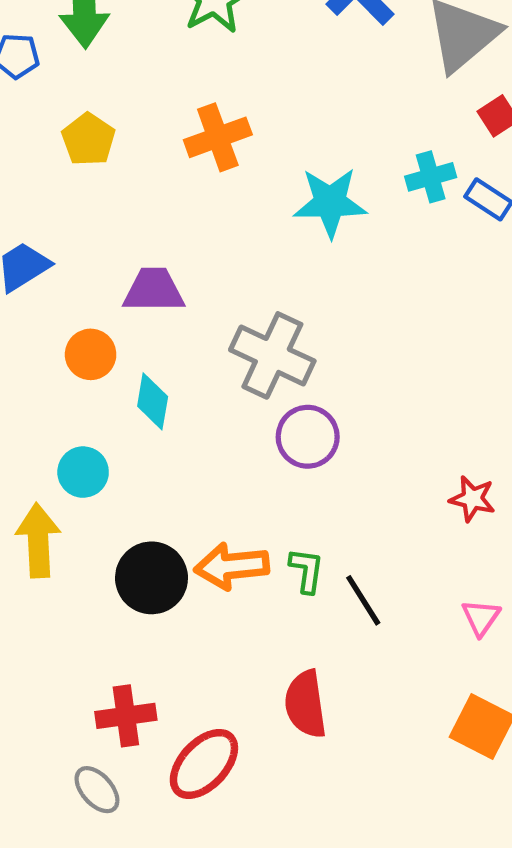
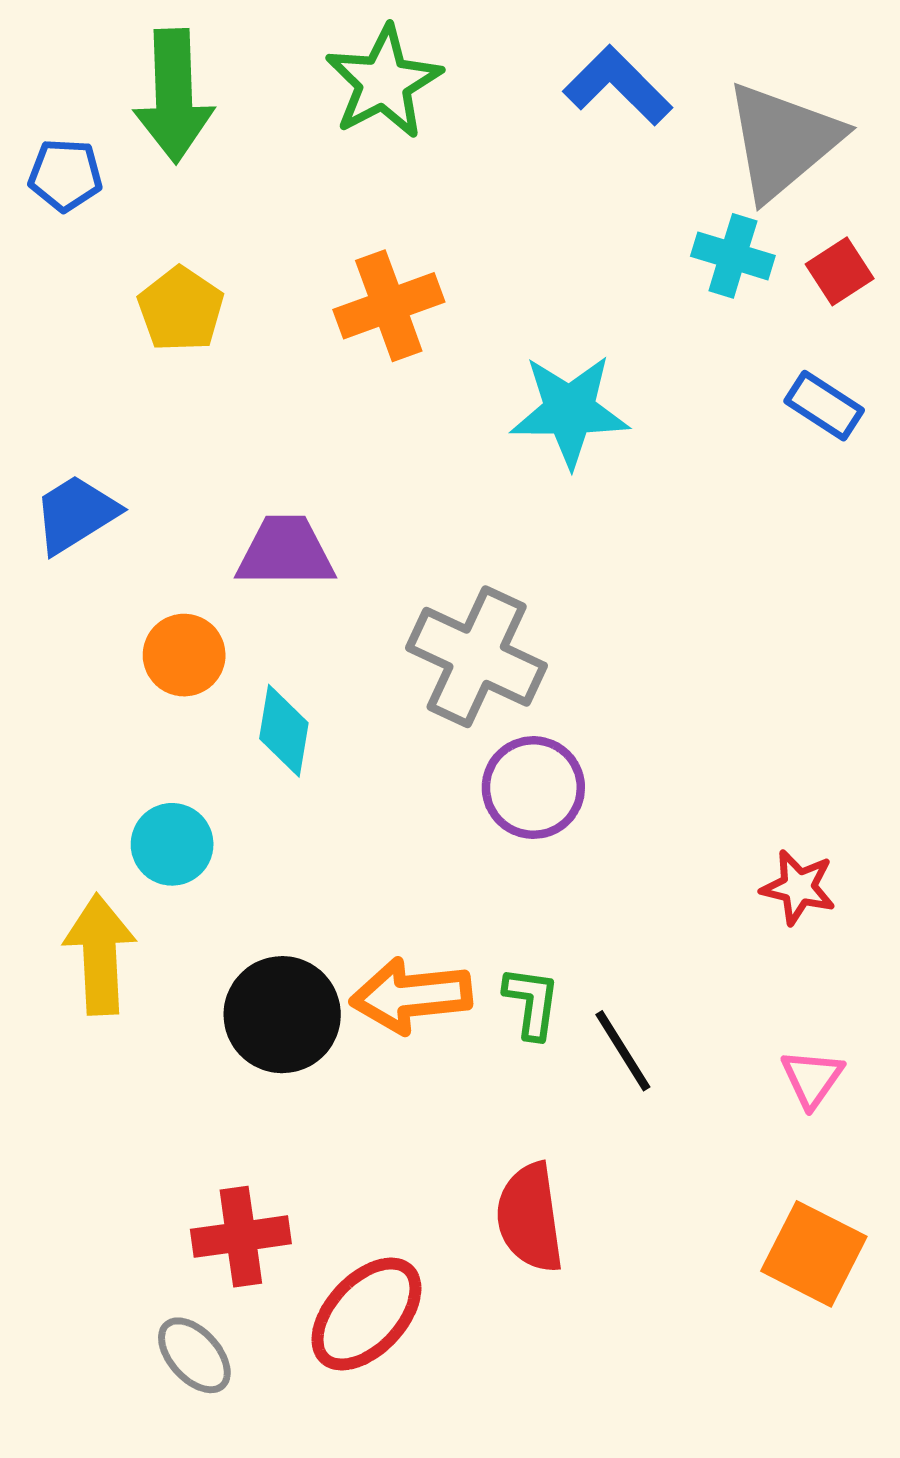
cyan cross: (431, 177) -> (733, 256), moved, turned 33

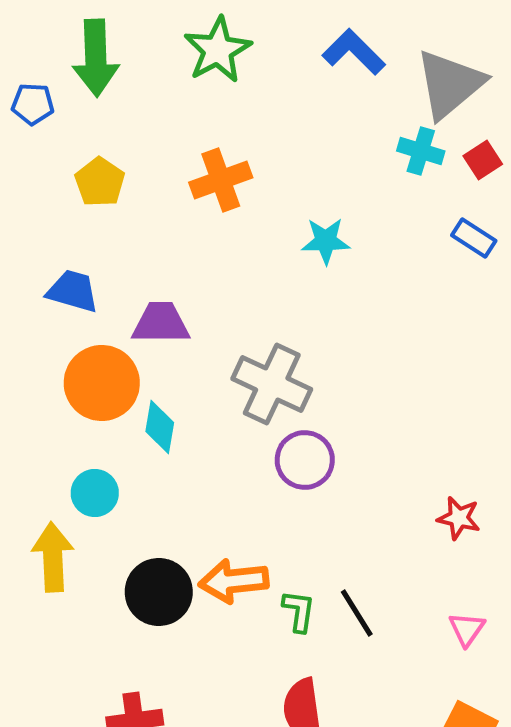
cyan star: (569, 411) -> (326, 241), size x0.7
blue trapezoid: (76, 514) -> (73, 291), moved, turned 48
orange circle: (184, 655) -> (102, 383), size x1.6
green L-shape: (532, 1003) -> (299, 611), moved

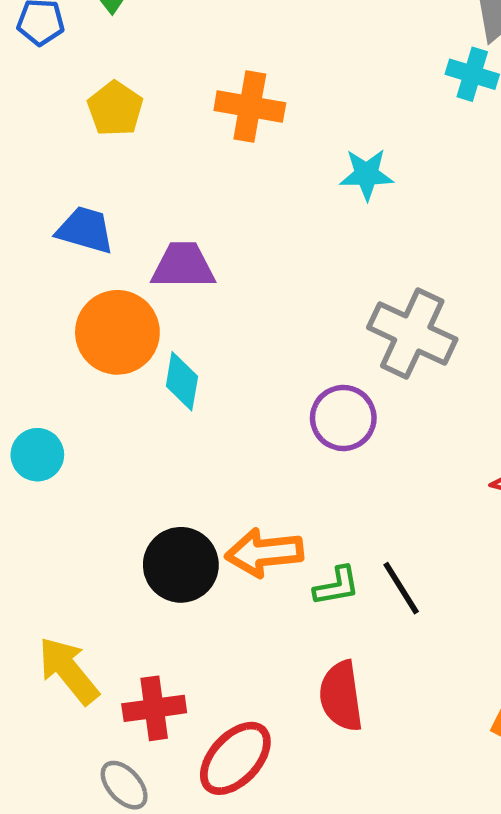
orange cross: (221, 180) -> (250, 107), turned 30
gray cross: (272, 384) -> (412, 333), moved
cyan circle: (95, 493) -> (37, 455), moved
yellow arrow: (53, 557) -> (68, 671), moved, turned -36
green L-shape: (299, 611) -> (337, 586), turned 72

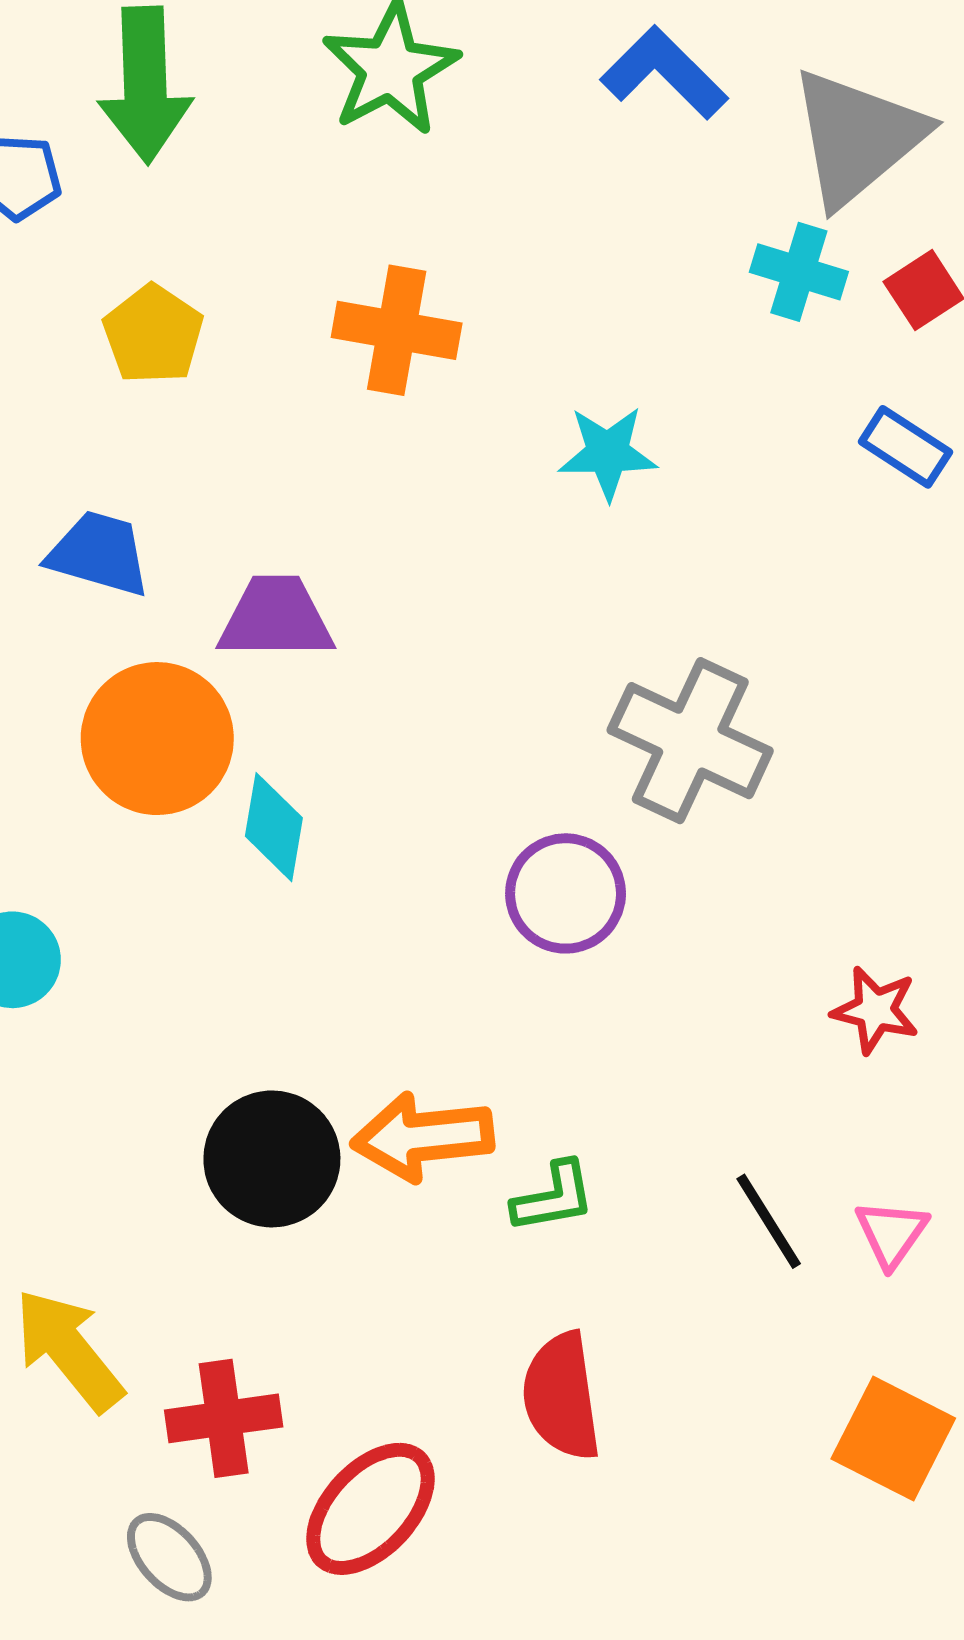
black line: (401, 588) -> (769, 1221), moved

